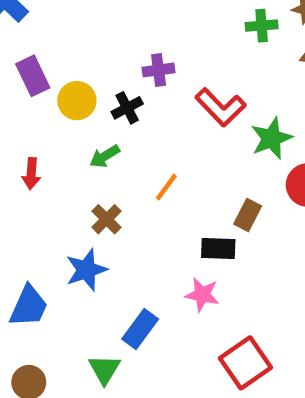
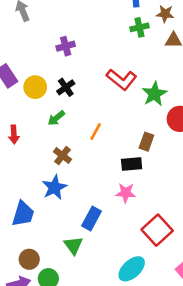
purple cross: (159, 70) -> (66, 46), moved

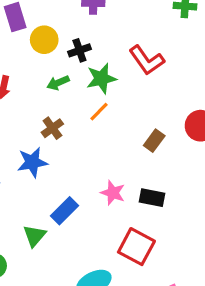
green star: (154, 94) -> (101, 79), moved
black rectangle: (132, 164) -> (152, 198), moved
red square: (157, 230) -> (136, 247), turned -36

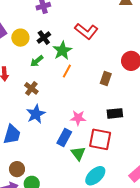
brown cross: (52, 128) -> (31, 88), moved
pink star: (113, 193) -> (78, 118), moved
green triangle: (34, 236) -> (78, 153), moved
red square: (136, 247) -> (100, 139), moved

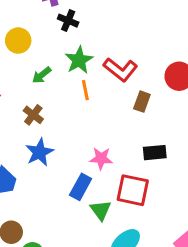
red L-shape: (86, 31) -> (120, 70), moved
black cross: (44, 38) -> (68, 21), moved, turned -32
orange line: (67, 71) -> (85, 90), turned -40

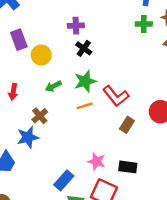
orange line: (85, 90) -> (85, 106), turned 70
blue star: (39, 152) -> (28, 137), moved
pink star: (101, 158) -> (97, 161), moved

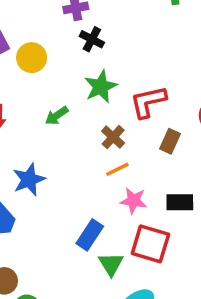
green arrow: (53, 86) -> (57, 116), moved
red L-shape: (116, 96) -> (148, 102), turned 124
orange line: (85, 106) -> (117, 169), moved
brown cross: (40, 116) -> (113, 137), moved

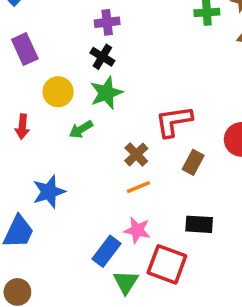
black cross: (92, 39) -> (102, 57), moved
yellow circle: (32, 58) -> (58, 92), moved
green star: (101, 87) -> (106, 93), moved
pink star: (133, 201) -> (137, 230), moved

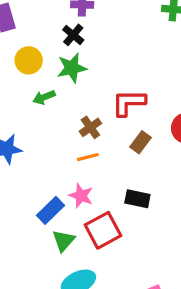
red square: (167, 264) -> (103, 230), turned 33

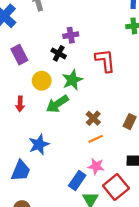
black cross: (73, 35) -> (59, 53), moved
green arrow: (44, 97) -> (57, 104), size x1.5
red L-shape: (129, 103) -> (105, 61), moved, turned 95

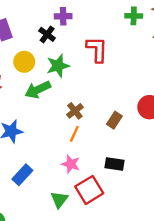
orange line: (96, 139) -> (74, 134), turned -48
blue rectangle: (77, 181) -> (22, 175), moved

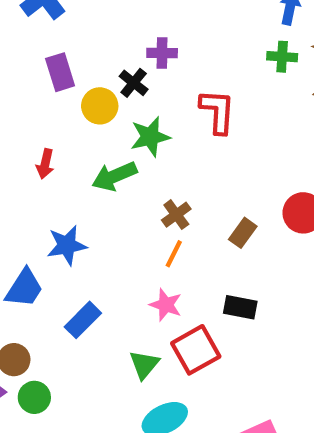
yellow circle: (24, 62) -> (100, 106), moved

